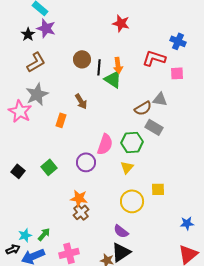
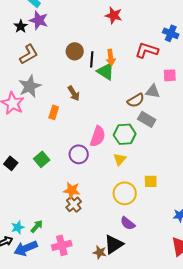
pink square: (177, 73) -> (170, 75), moved
purple semicircle: (121, 231) -> (128, 223), moved

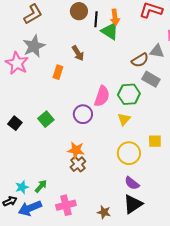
black triangle: (114, 244) -> (133, 204), moved

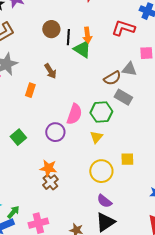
green arrow: (41, 186) -> (13, 212), moved

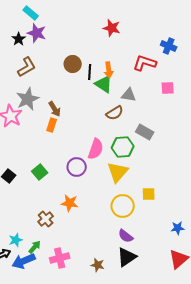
gray triangle: (129, 69) -> (129, 95), moved
brown arrow: (50, 71) -> (55, 109), moved
brown semicircle: (112, 78) -> (115, 113), moved
yellow triangle: (96, 137) -> (118, 172), size x1.6
brown cross: (50, 182) -> (46, 219), moved

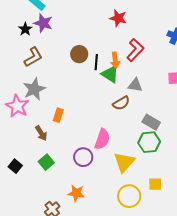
red L-shape: (145, 63) -> (135, 50), moved, turned 115
brown arrow: (55, 109) -> (41, 133), moved
green hexagon: (123, 147) -> (149, 142), moved

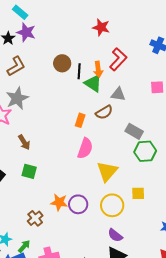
orange rectangle: (58, 115) -> (80, 120), moved
green hexagon: (149, 142) -> (145, 151), moved
purple circle: (83, 157) -> (78, 204), moved
green square: (46, 162) -> (29, 171), turned -35

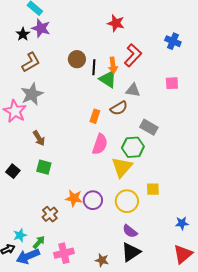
green hexagon: (145, 151) -> (133, 147), moved

